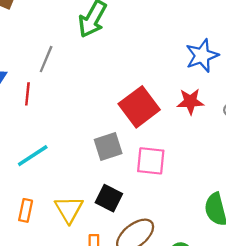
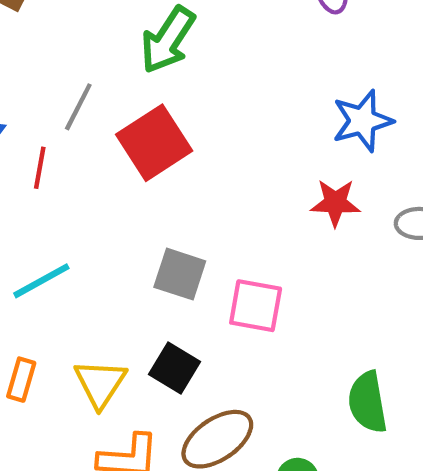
red square: (139, 107) -> (154, 143), moved
gray square: (108, 147) -> (180, 274), turned 32

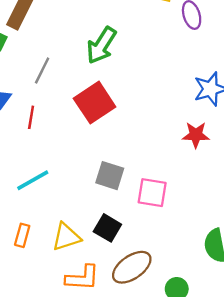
gray line: (78, 107) -> (42, 71), moved
yellow triangle: (100, 383) -> (66, 237), turned 40

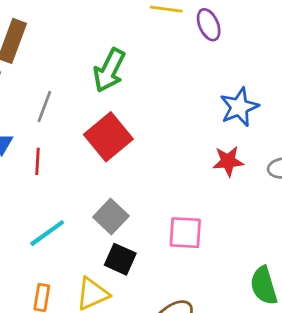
gray square: (110, 176) -> (111, 216), moved, turned 32
black square: (107, 228) -> (120, 259), moved

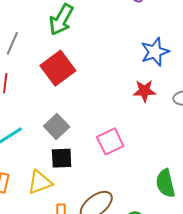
pink square: (185, 233) -> (110, 141), turned -32
black square: (120, 259) -> (62, 158), turned -30

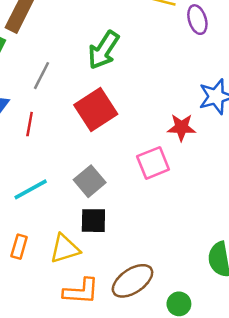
red star: (145, 91) -> (181, 127), moved
pink square: (110, 141) -> (153, 163), moved

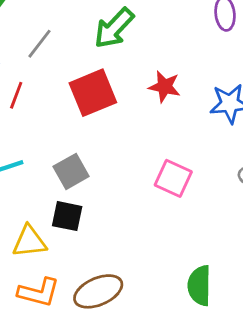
red star: (181, 127) -> (165, 87), moved
pink square: (153, 163) -> (173, 178), moved, turned 36

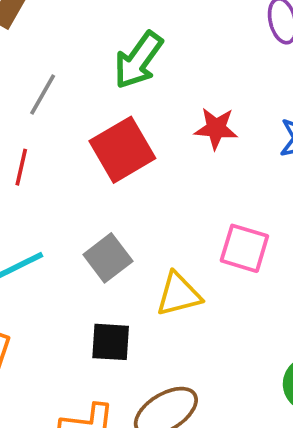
black square: (67, 216) -> (111, 342), moved
yellow triangle: (29, 241) -> (179, 294), moved

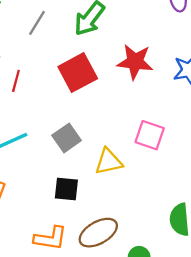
gray line: (43, 95) -> (37, 23), moved
red star: (216, 128) -> (135, 62), size x1.4

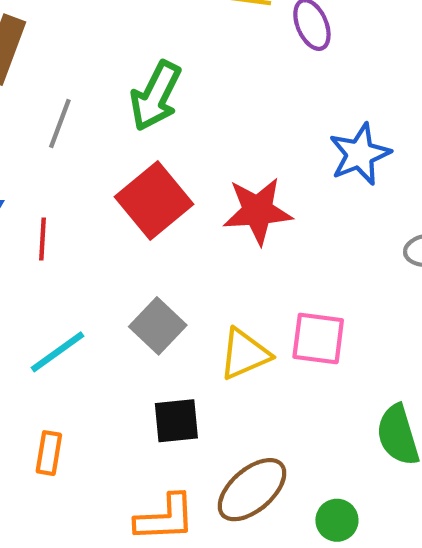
red star: (135, 62) -> (258, 211), moved
pink square: (150, 135) -> (318, 339), moved

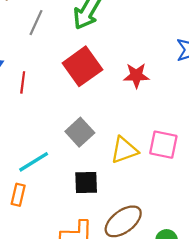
red star: (258, 211) -> (136, 76), size x0.7
cyan line: (57, 352) -> (34, 162), moved

